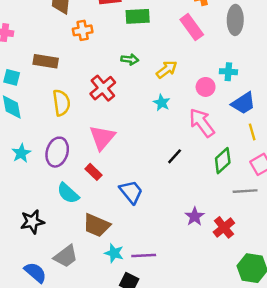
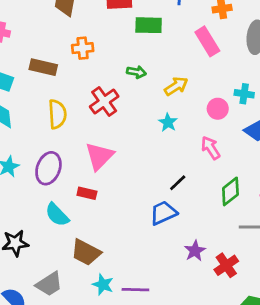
orange cross: (83, 30) -> (83, 48), moved
pink arrow: (202, 123) -> (211, 148), size x0.7
red rectangle: (94, 172) -> (87, 193), turned -35
blue trapezoid: (131, 192) -> (163, 213), moved, turned -80

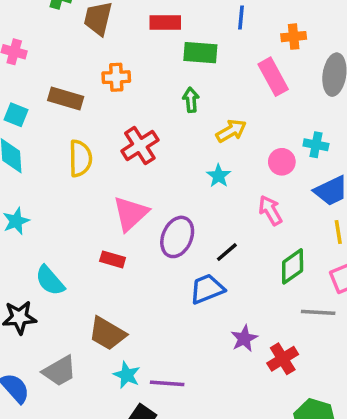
green arrow: (136, 72) -> (191, 100), moved, turned -108
purple ellipse: (48, 168) -> (177, 237), moved
cyan semicircle: (57, 215) -> (50, 281), moved

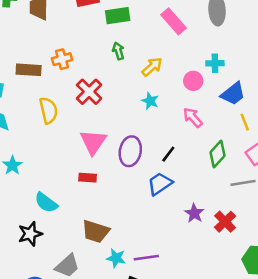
orange cross: (116, 77) -> (62, 59), moved

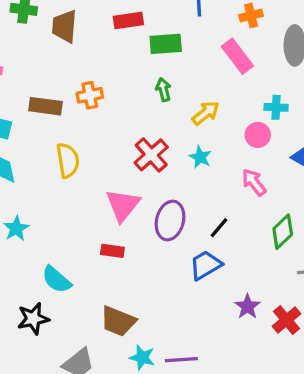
cyan cross: (215, 63) -> (276, 107), moved
red cross: (89, 92) -> (151, 155), moved

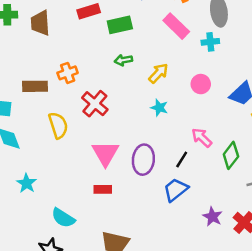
green arrow: (163, 90) -> (123, 60), turned -78
cyan cross: (276, 107) -> (210, 42), moved
red cross: (151, 155) -> (95, 104), moved
pink arrow: (254, 182) -> (202, 138), moved

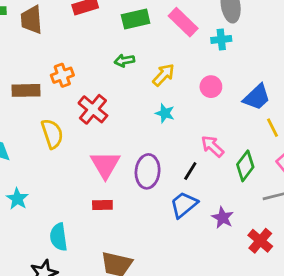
green rectangle: (120, 25) -> (136, 19), moved
purple star: (213, 217) -> (223, 218), moved
cyan semicircle: (63, 218) -> (59, 237), turned 50

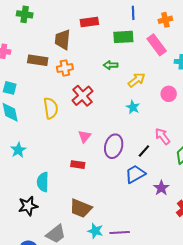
brown trapezoid: (32, 20) -> (63, 40), moved
brown rectangle: (26, 90) -> (38, 60), moved
pink triangle: (105, 165) -> (85, 136), size x0.6

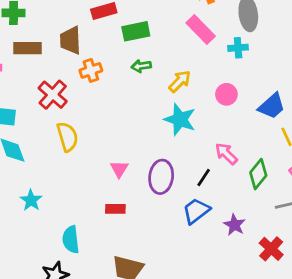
green rectangle: (123, 37) -> (136, 31), moved
brown rectangle: (38, 60) -> (28, 48), moved
orange cross: (65, 68) -> (91, 70), moved
red cross: (82, 96) -> (53, 95), moved
cyan star: (133, 107) -> (180, 119), size x1.6

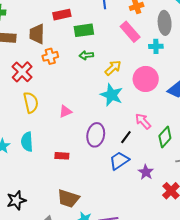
pink circle: (226, 94) -> (146, 79), size x1.6
pink triangle: (119, 169) -> (65, 112), moved, turned 32
cyan semicircle: (71, 240) -> (27, 142), moved

